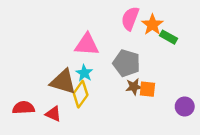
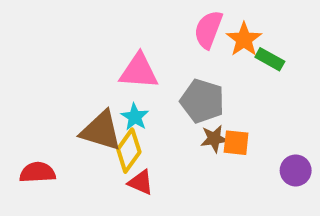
red triangle: (53, 114) -> (141, 182), moved

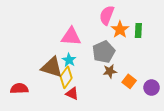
orange star: (244, 39) -> (120, 30), moved
green rectangle: (270, 59) -> (138, 31), turned 64
gray pentagon: (202, 101) -> (104, 52), turned 30
orange square: (236, 143) -> (129, 81), moved, turned 32

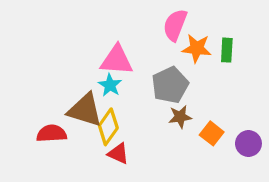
orange star: (120, 30) -> (197, 48), turned -30
cyan star: (69, 60) -> (110, 85), moved
red semicircle: (19, 89) -> (52, 133), moved

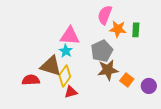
brown star: (180, 117) -> (108, 70), size x1.5
red triangle: (118, 153) -> (71, 92), turned -40

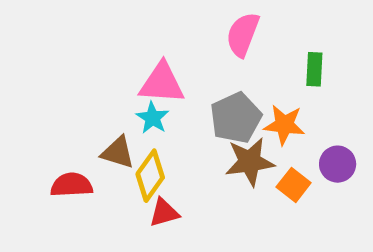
orange star: (118, 29) -> (284, 125), moved
brown triangle: (51, 66) -> (118, 153), size x0.7
purple circle: (149, 86) -> (338, 164), moved

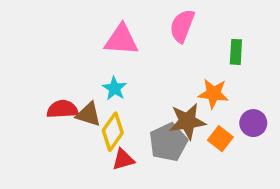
pink triangle: (162, 83) -> (121, 40), moved
gray pentagon: (236, 118) -> (168, 142), moved
red semicircle: (72, 185) -> (62, 109), moved

